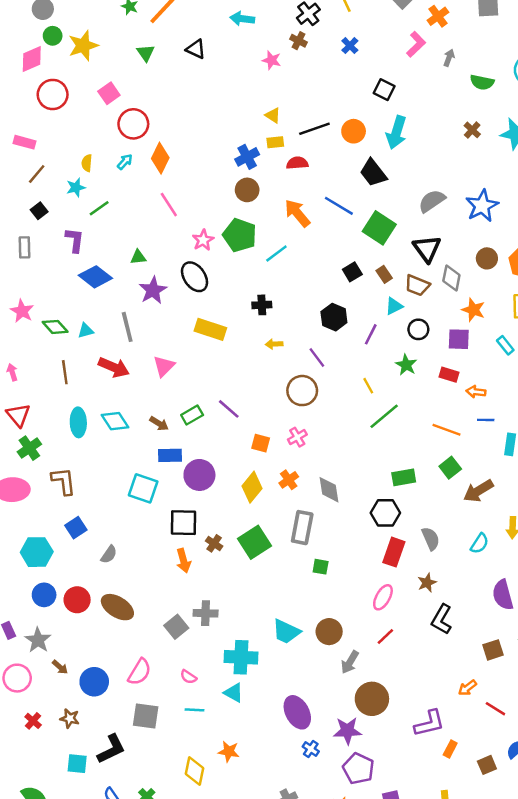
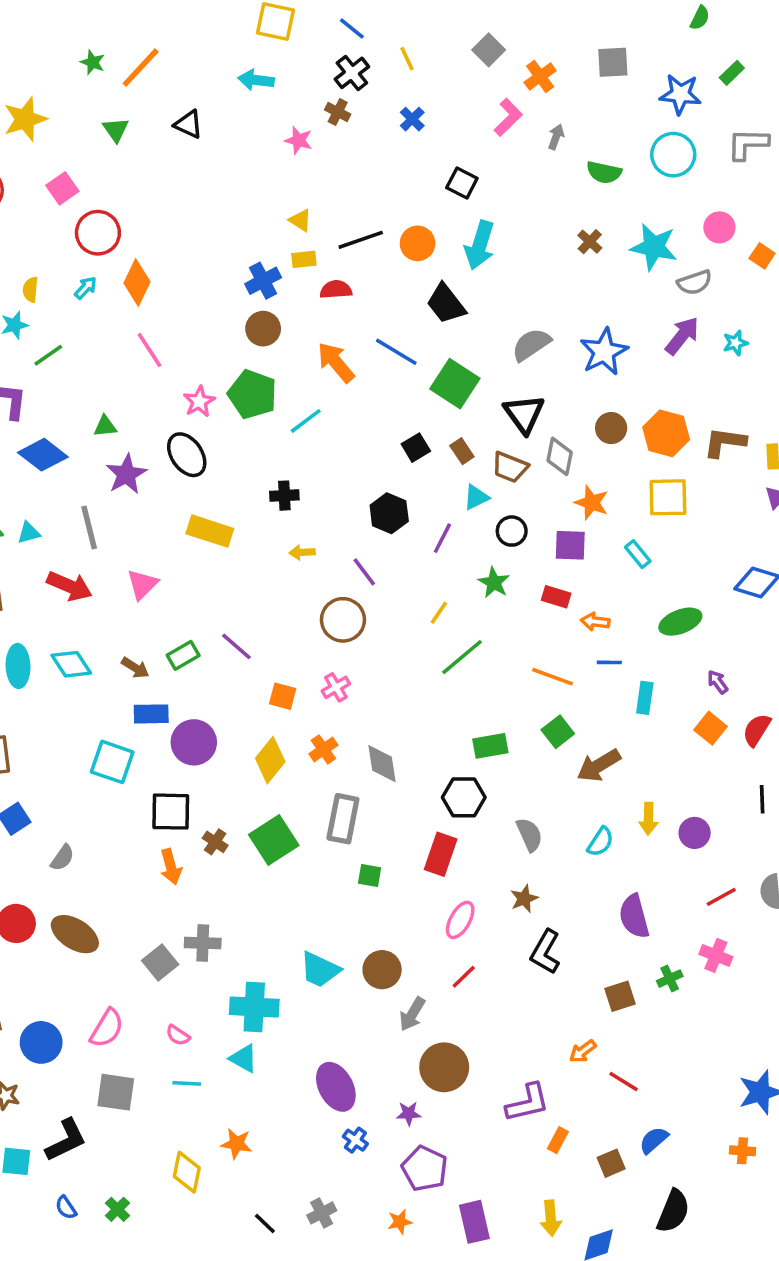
yellow line: (368, 386) -> (439, 613), turned 63
red rectangle: (394, 552) -> (441, 854), moved
purple star: (347, 731) -> (409, 1113), size x0.6

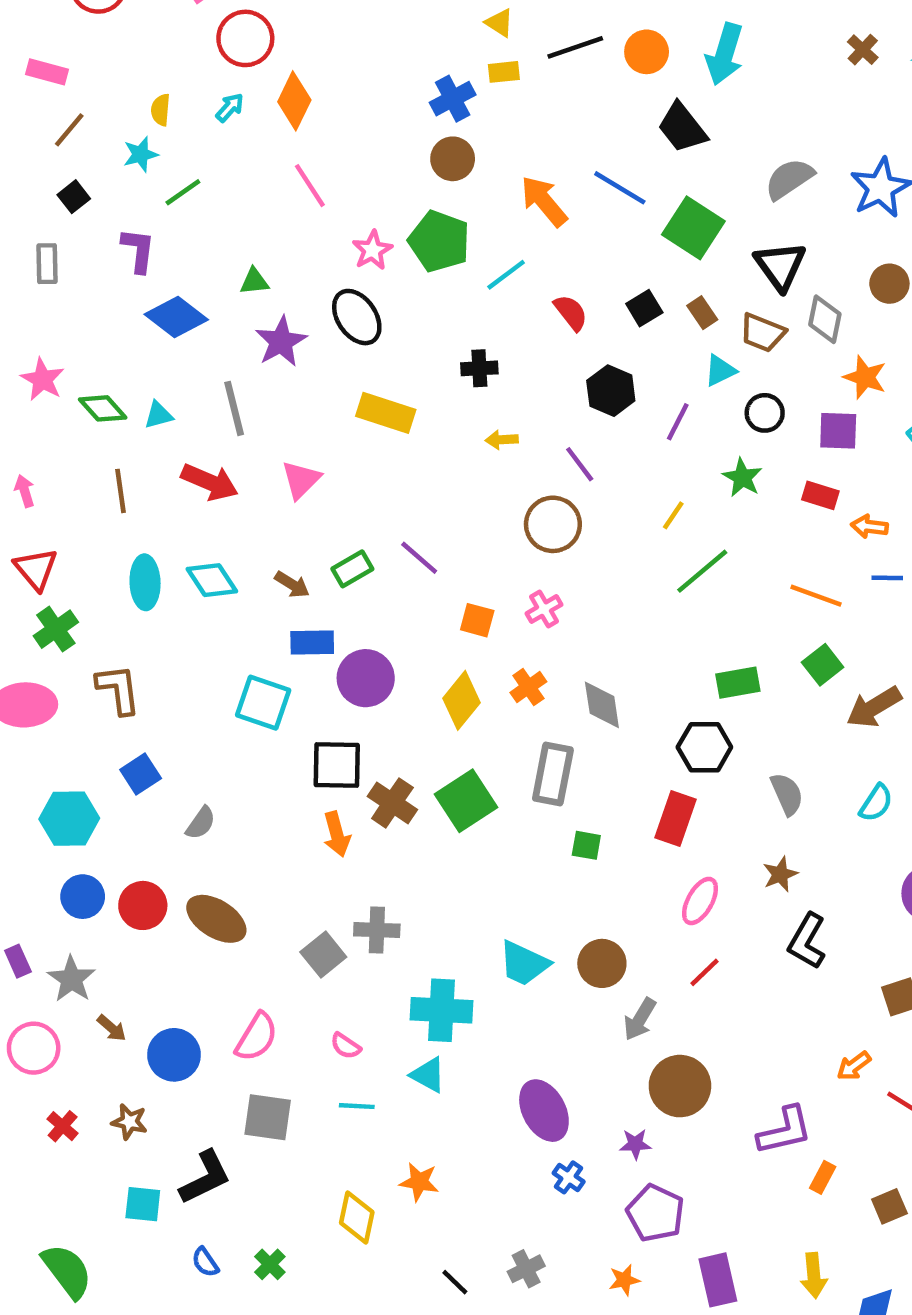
red semicircle: (336, 290) -> (571, 313), moved, turned 56
brown cross: (215, 842) -> (392, 803), size x1.5

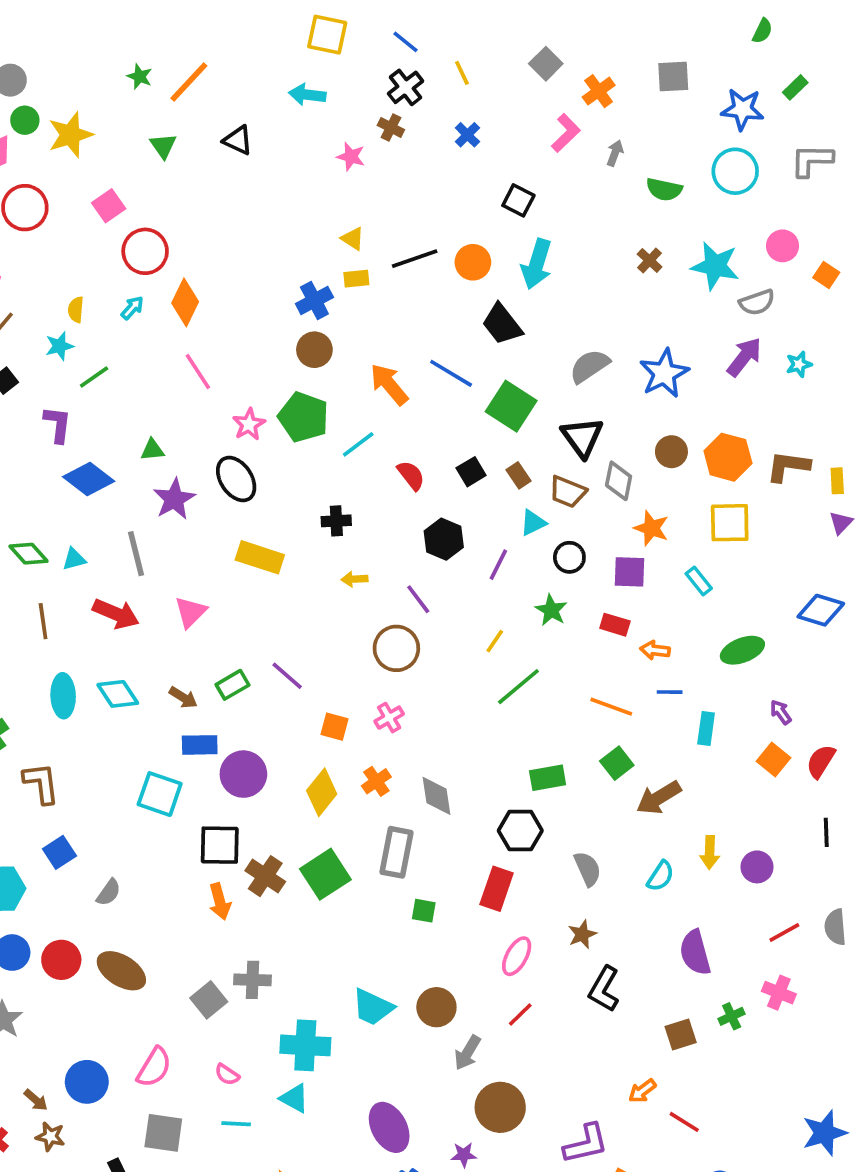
brown arrow: (112, 1028) -> (36, 1100), moved

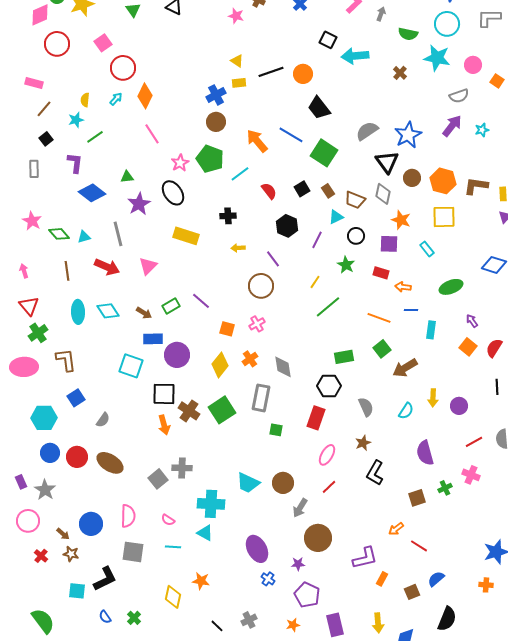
cyan arrow: (537, 264) -> (355, 56), moved, turned 68
cyan star: (715, 266) -> (437, 58), moved
black triangle: (582, 437) -> (387, 162), moved
pink semicircle: (154, 1067) -> (128, 516), turned -30

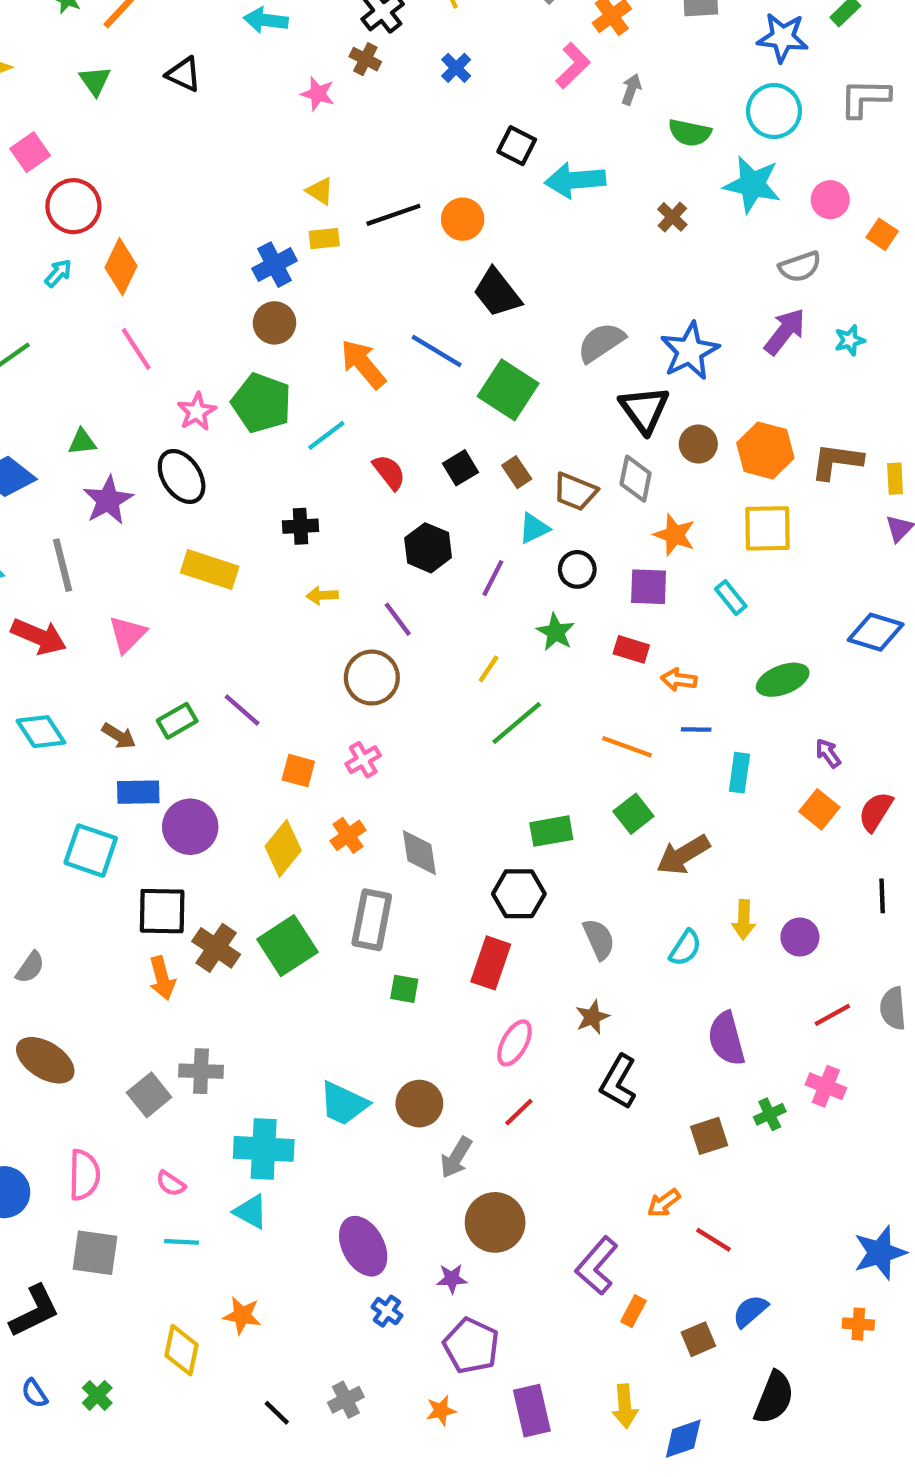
purple L-shape: (365, 558) -> (597, 1266), turned 144

